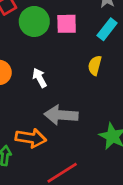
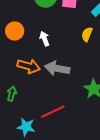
orange arrow: (31, 138) -> (29, 66), moved

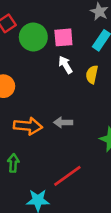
white arrow: (45, 39) -> (65, 65), moved
gray arrow: (57, 68) -> (63, 122), size x0.6

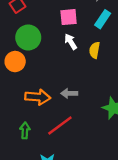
green circle: (33, 37) -> (28, 37), moved
red line: (67, 176) -> (60, 126), moved

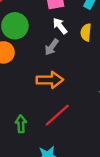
gray arrow: (69, 93) -> (52, 47), moved, turned -49
orange arrow: (38, 97) -> (50, 80), moved

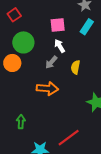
yellow semicircle: (86, 32) -> (76, 67), moved
red line: (57, 115) -> (69, 138), moved

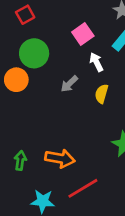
pink square: (58, 25) -> (83, 34), turned -35
white arrow: (60, 46) -> (96, 62), moved
orange arrow: (47, 88) -> (60, 158), moved

